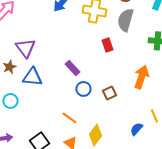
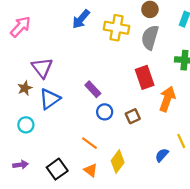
red rectangle: (107, 45) -> (145, 77), moved, size x1.5
blue triangle: (32, 77) -> (50, 99), turned -40

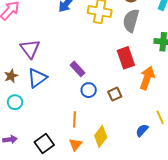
brown star: (25, 88) -> (11, 76), moved
orange line: (90, 143) -> (74, 119), turned 56
orange triangle: (91, 170) -> (75, 144), turned 32

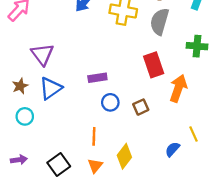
purple rectangle: (77, 69) -> (97, 78), turned -56

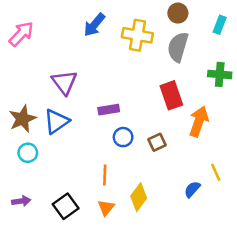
purple triangle: (42, 54) -> (64, 82), moved
brown star: (20, 86) -> (23, 119), size x1.5

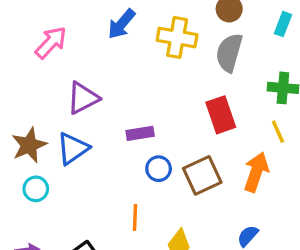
pink arrow: (21, 34) -> (51, 43), moved
purple triangle: (64, 82) -> (83, 98), turned 40
orange arrow: (199, 121) -> (256, 172), moved
brown square: (157, 142) -> (202, 175), size x1.6
yellow line: (216, 172) -> (278, 132), moved

